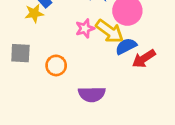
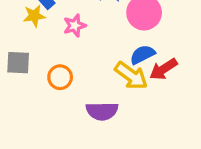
pink star: (85, 28) -> (75, 26), moved
yellow arrow: (110, 31) -> (131, 76), moved

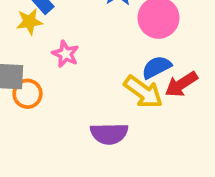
pink star: (75, 26) -> (65, 54), moved, turned -30
orange circle: (60, 77) -> (28, 94), moved

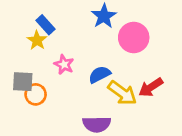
yellow star: (29, 22) -> (37, 40), turned -30
blue semicircle: (157, 67) -> (100, 74), moved

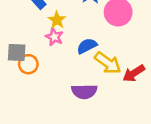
yellow star: (37, 40) -> (57, 20), moved
red arrow: (151, 87) -> (134, 73), moved

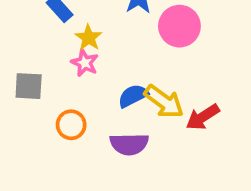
blue semicircle: (87, 46) -> (133, 96), moved
orange circle: (28, 64) -> (71, 125), moved

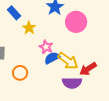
pink star: (85, 63) -> (46, 47), moved
purple semicircle: (129, 144) -> (72, 83), moved

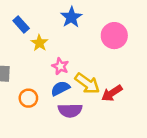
pink circle: (76, 22) -> (114, 36), moved
blue semicircle: (52, 58) -> (60, 88), moved
purple semicircle: (72, 83) -> (70, 110), moved

